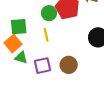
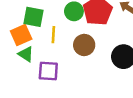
yellow line: (46, 35) -> (53, 35), moved
brown circle: (69, 65) -> (84, 45), moved

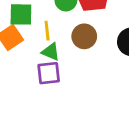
green triangle: (26, 54) -> (51, 52), moved

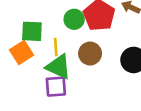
green triangle: (51, 52) -> (58, 67), size x1.5

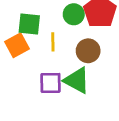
green triangle: (58, 67) -> (77, 80), moved

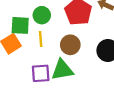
green circle: (74, 14) -> (42, 15), moved
green triangle: (77, 80) -> (62, 70), turned -35

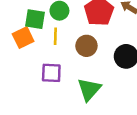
green triangle: (62, 70) -> (89, 89), moved, turned -45

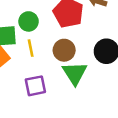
green triangle: (89, 89) -> (75, 73), moved

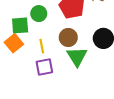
yellow line: (31, 48) -> (42, 46), moved

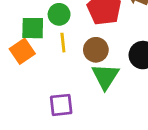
yellow line: (42, 46) -> (63, 43), moved
purple square: (44, 67) -> (61, 105), moved

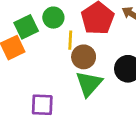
green square: (33, 28) -> (26, 27), turned -35
yellow line: (63, 43) -> (70, 40), moved

